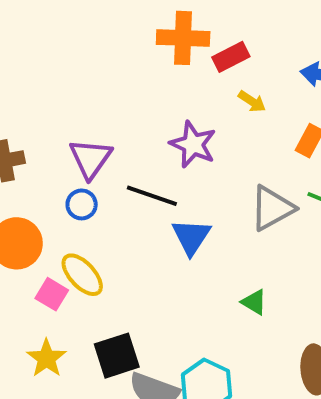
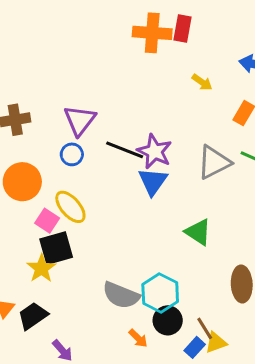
red rectangle: (231, 57) -> (182, 29), moved, turned -55
purple star: (193, 144) -> (155, 152), moved
green triangle: (254, 302) -> (198, 232), size x1.4
black square: (117, 356) -> (56, 248), moved

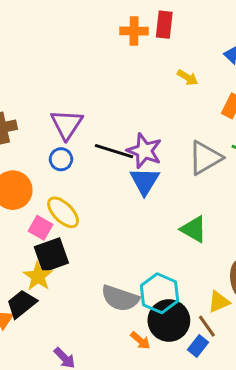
orange cross: (152, 33) -> (134, 31), size x0.7
black trapezoid: (33, 316) -> (22, 304), moved
black circle: (168, 320) -> (169, 320), size x1.4
yellow triangle: (216, 343) -> (219, 302), moved

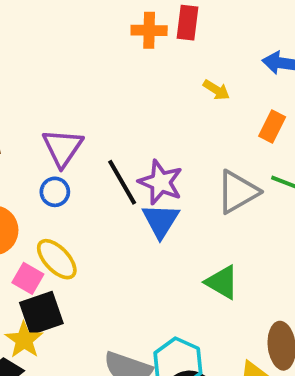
black line: (114, 151) -> (122, 182), turned 42

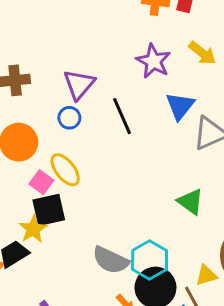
yellow arrow: (216, 90) -> (202, 53), size x1.4
purple star: (161, 182) -> (154, 61), moved
blue triangle: (161, 221) -> (180, 106), moved

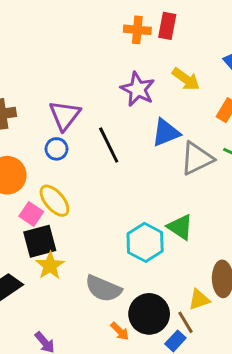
blue triangle: (180, 106) -> (166, 133), turned 32
yellow star: (33, 229) -> (50, 266), moved
cyan hexagon: (150, 260) -> (145, 242), moved

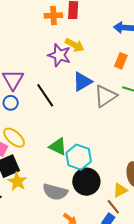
yellow arrow: (186, 79) -> (75, 45), moved
green triangle: (180, 227) -> (58, 147), moved
black circle: (149, 314) -> (86, 182), moved

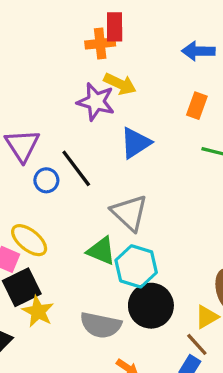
orange cross: (53, 16) -> (100, 44), moved
gray triangle: (105, 96) -> (129, 213), moved, turned -40
blue circle: (11, 103) -> (46, 180), moved

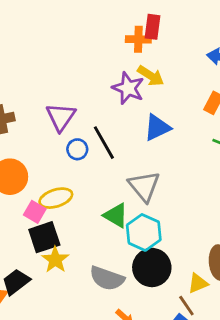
yellow ellipse: (29, 240) -> (56, 198), turned -64

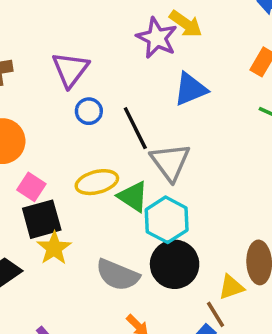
black line: (104, 143) -> (135, 128), moved
yellow ellipse: (56, 198) -> (97, 182), moved

